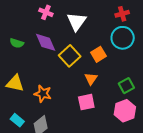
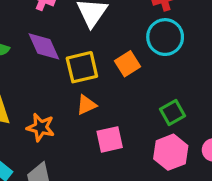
yellow square: (70, 56) -> (82, 67), turned 30
orange triangle: (91, 79) -> (86, 105), moved, turned 32

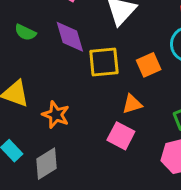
orange triangle: (86, 105) -> (132, 104), moved
pink square: (110, 139) -> (121, 136), turned 32

